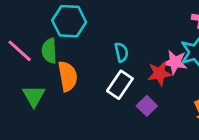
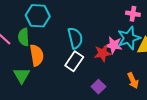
cyan semicircle: (121, 52) -> (75, 38), size x1.5
green triangle: (34, 96) -> (22, 75), moved
purple square: (147, 106) -> (98, 87), moved

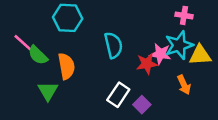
green semicircle: (24, 37) -> (38, 55), moved, turned -42
white rectangle: (74, 61) -> (118, 95), moved
orange arrow: (133, 81) -> (184, 85), moved

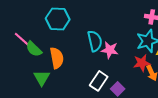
pink star: (160, 54) -> (110, 50), moved
red star: (147, 64) -> (142, 63), moved

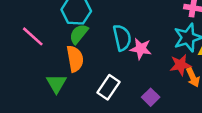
green semicircle: (34, 49) -> (79, 34), moved, turned 84
white rectangle: (99, 81) -> (108, 87), moved

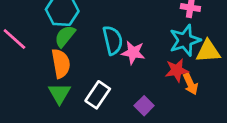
green triangle: (56, 84) -> (59, 93), moved

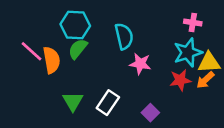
cyan semicircle: (113, 40) -> (124, 36), moved
orange semicircle: (61, 63) -> (52, 60), moved
orange arrow: (190, 84) -> (205, 80), moved, turned 72

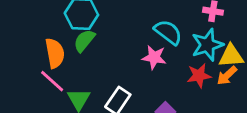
cyan semicircle: (124, 36) -> (168, 32), moved, turned -40
pink line: (31, 51) -> (52, 81), moved

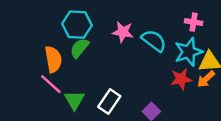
pink star: (154, 57) -> (123, 32), moved

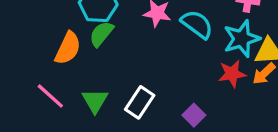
orange semicircle: (53, 59) -> (68, 48), turned 35
pink line: (51, 84) -> (50, 96), moved

